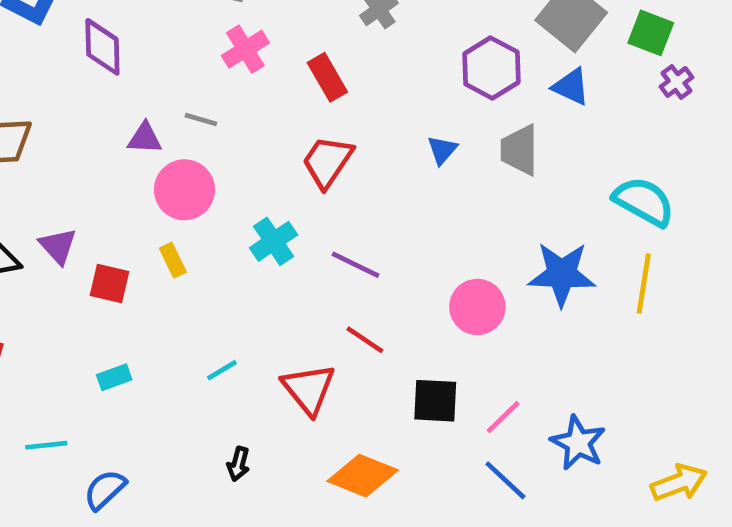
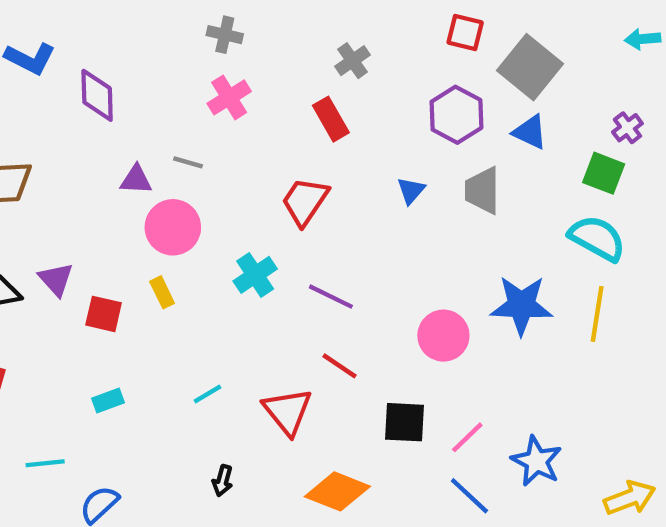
green square: (651, 33) -> (604, 173), moved
red rectangle: (327, 77) -> (331, 119), moved

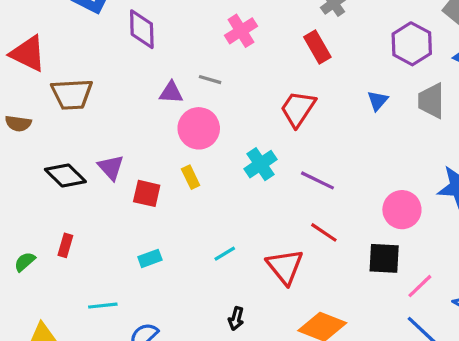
black square: (404, 422) -> (384, 258), moved

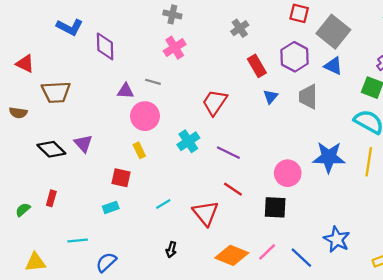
red rectangle: (317, 47) -> (257, 66), moved
red triangle: (28, 54) -> (25, 64), size x0.7
red square: (147, 193) -> (121, 178), moved
pink line: (420, 286) -> (267, 252), moved

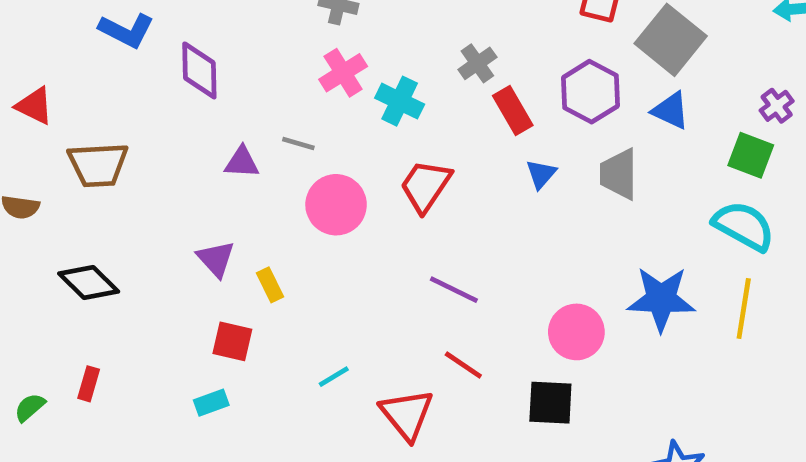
gray cross: (240, 28) -> (477, 63), moved
pink circle: (145, 116) -> (336, 205), moved
cyan cross: (188, 141) -> (400, 101), moved, turned -30
purple triangle: (83, 143) -> (216, 259), moved
cyan line: (163, 204) -> (334, 377), moved

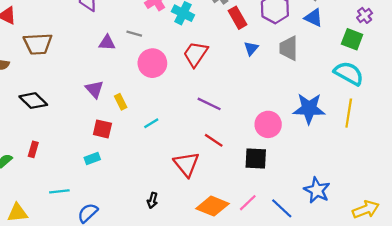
cyan line: (334, 377) -> (151, 123), moved

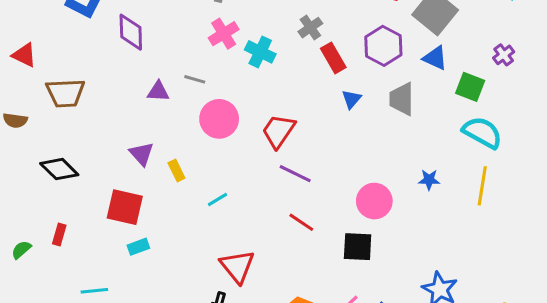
green square: (352, 39) -> (470, 87), moved
red trapezoid: (196, 54) -> (278, 131), moved
blue star: (309, 109) -> (429, 180), size x0.5
red square: (102, 129) -> (125, 207), moved, size x1.4
red triangle: (186, 164) -> (237, 266), moved

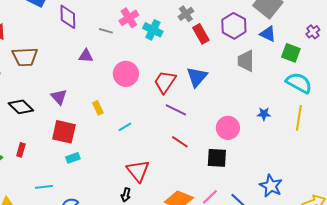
gray line: (195, 79) -> (106, 31), moved
blue triangle: (351, 99) -> (197, 77), moved, size x1.6
purple triangle: (141, 154) -> (59, 97), moved

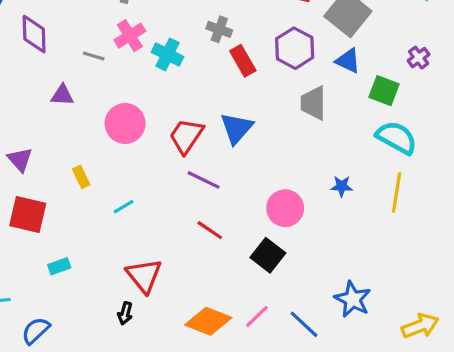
gray cross: (186, 14) -> (219, 29), turned -35
cyan rectangle: (73, 158) -> (59, 266), moved
black square: (217, 158) -> (268, 255), turned 35

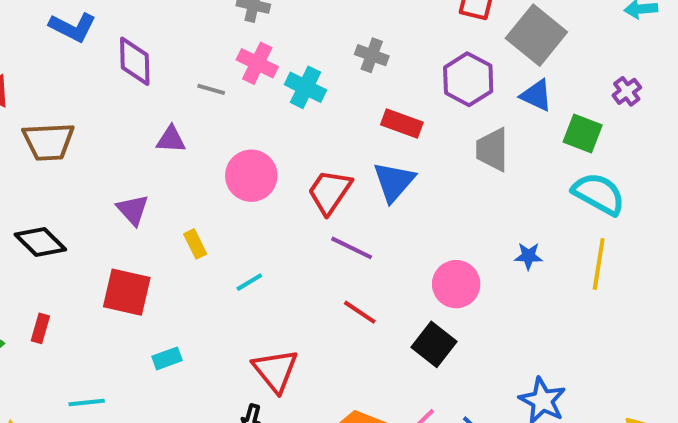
pink cross: (130, 36) -> (257, 63), turned -32
red rectangle: (243, 61) -> (402, 123), moved, turned -40
purple triangle: (20, 160) -> (133, 210), moved

